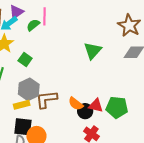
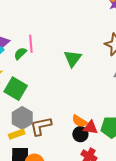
green triangle: (93, 51) -> (73, 58), moved
green square: (25, 60) -> (16, 89), size x1.6
orange semicircle: (76, 104) -> (79, 121), moved

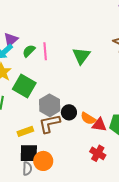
pink line: (31, 44) -> (45, 51), moved
gray hexagon: (22, 118) -> (50, 105), moved
black circle: (80, 134) -> (69, 112), moved

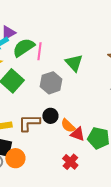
green semicircle: (29, 51) -> (24, 47), size x1.6
green triangle: (81, 56) -> (74, 63), turned -30
gray hexagon: (50, 105) -> (51, 83), moved

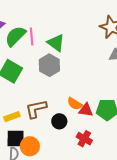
green triangle: (74, 63) -> (56, 43), moved
black circle: (50, 116) -> (59, 121), moved

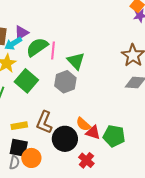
brown L-shape: (36, 109) -> (44, 122), turned -65
black circle: (59, 121) -> (65, 139), size x1.6

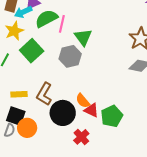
green pentagon: (114, 136) -> (112, 116), turned 30

